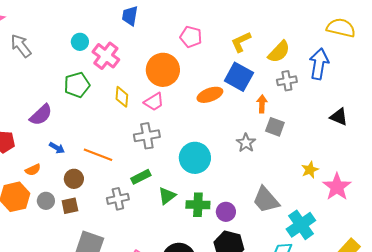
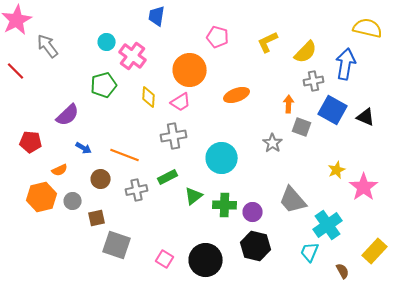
blue square: (239, 77) -> (333, 110), moved
gray cross: (118, 199) -> (137, 190), moved
brown square: (70, 206) -> (97, 218), moved

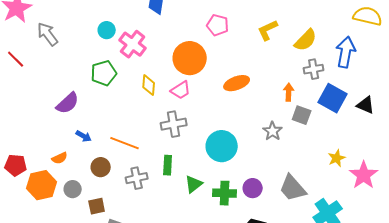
red pentagon: (31, 142) -> (16, 165), moved
green rectangle: (168, 177) -> (168, 165), turned -60
purple circle: (253, 212) -> (253, 188), moved

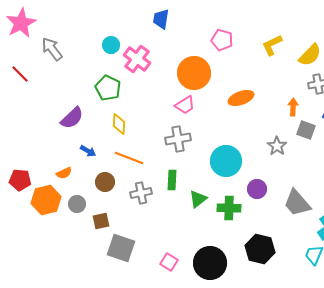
green pentagon: (104, 73) -> (108, 88), turned -30
yellow diamond: (149, 85) -> (119, 124), moved
purple circle: (253, 188) -> (257, 189), moved

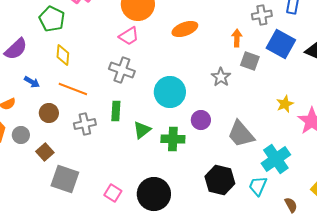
gray cross: (178, 139) -> (122, 70), turned 30
brown square: (101, 221) -> (45, 152), turned -30
black hexagon: (260, 249) -> (220, 180), moved

